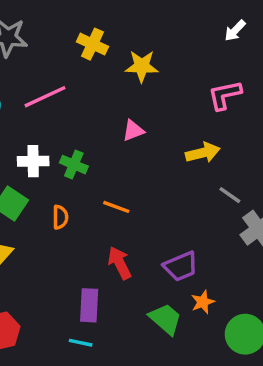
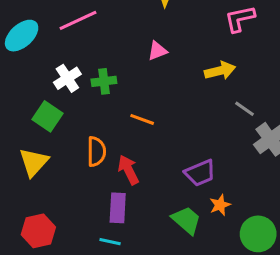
white cross: (33, 161) -> (67, 78), turned -32
green cross: (74, 165) -> (104, 81), turned -30
orange semicircle: (60, 217) -> (96, 152), moved, size x1.4
red arrow: (120, 263) -> (128, 170), moved

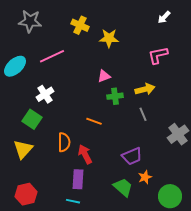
green cross: (104, 81) -> (115, 96), moved
gray line: (244, 109) -> (143, 114), moved, turned 32

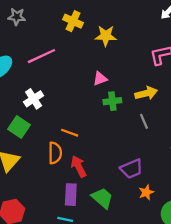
gray star: (30, 21) -> (17, 17), size x0.7
orange line: (94, 121) -> (70, 133), moved
green trapezoid: (123, 187) -> (102, 198), moved

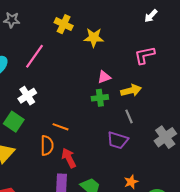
pink line: (41, 56) -> (35, 56), turned -30
pink triangle: (100, 79) -> (104, 77), moved
purple trapezoid: (132, 169) -> (118, 140), moved, turned 40

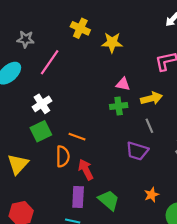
gray star: (12, 20) -> (26, 39), moved
pink triangle: (104, 77) -> (123, 84), turned 32
green square: (14, 122) -> (41, 131), moved, turned 30

